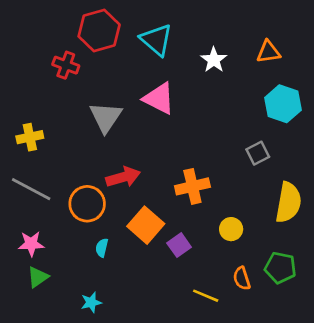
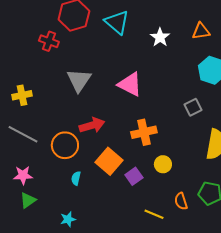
pink triangle: (159, 98) -> (130, 84), moved
yellow circle: (231, 229) -> (163, 164), moved

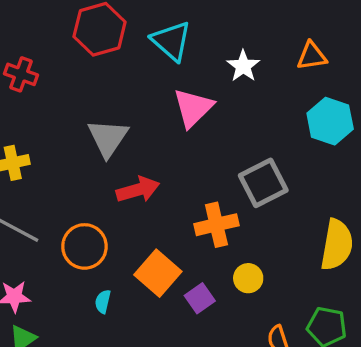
red cross: (49, 41) -> (21, 74), moved
pink triangle: (130, 84) -> (193, 108), moved, turned 48
gray square: (193, 107) -> (263, 183), moved, size x1.6
red arrow: (92, 125) -> (138, 190), moved

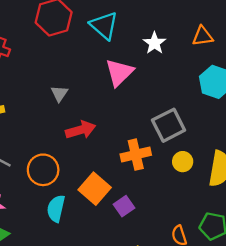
gray triangle: (108, 138) -> (59, 94), size x0.6
yellow circle: (248, 278) -> (183, 162), moved
cyan semicircle: (103, 302) -> (56, 209), size x1.6

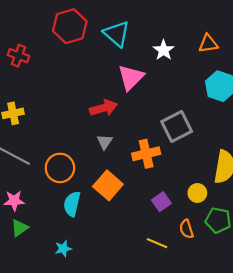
gray triangle: (59, 94) -> (105, 142), moved
red arrow: (81, 130) -> (104, 108), moved
yellow circle: (183, 162) -> (197, 193), moved
purple square: (124, 206) -> (161, 202), moved

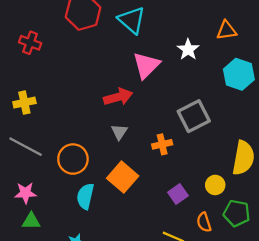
white star: (164, 50) -> (188, 50), moved
orange cross: (146, 154) -> (162, 144), size x0.7
green triangle: (20, 228) -> (31, 221), turned 36

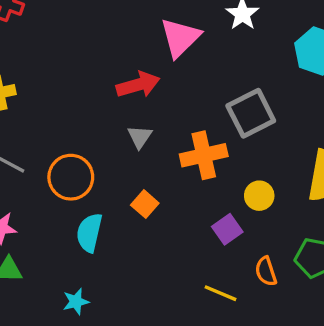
orange cross: (162, 144) -> (204, 155), size x1.5
orange square: (123, 177) -> (145, 204), size x0.6
yellow circle: (215, 185) -> (259, 196), moved

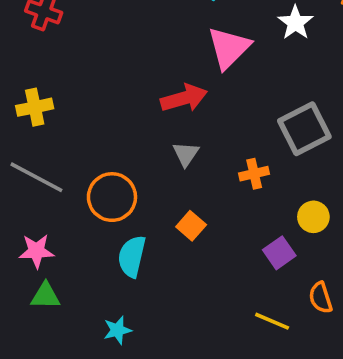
orange cross: (204, 155) -> (254, 174), size x0.6

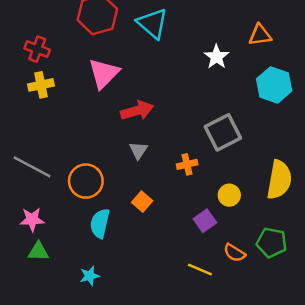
pink triangle: (229, 48) -> (104, 73), moved
yellow cross: (35, 107) -> (41, 85), moved
orange semicircle: (321, 298) -> (234, 253), turned -40

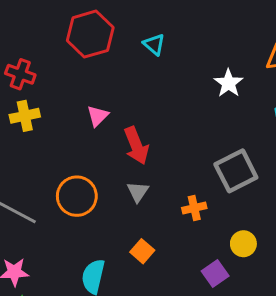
cyan triangle: (152, 23) -> (154, 44), size x0.6
pink triangle: (104, 73) -> (98, 116), moved, size x0.6
red arrow: (137, 111) -> (136, 146), turned 84
orange circle: (86, 181) -> (77, 196), moved

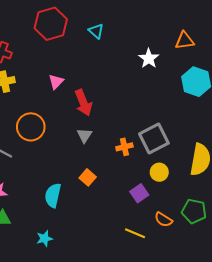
gray square: (236, 171) -> (154, 138), moved
orange circle: (77, 196) -> (31, 127), moved

